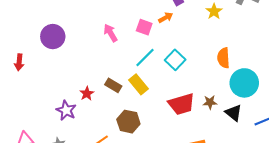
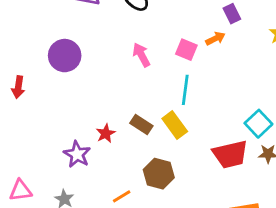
cyan line: (145, 57) -> (185, 90), turned -40
cyan square: (175, 60) -> (258, 124), moved

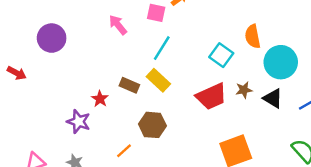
red arrow: (18, 87) -> (17, 73), turned -60
cyan line: (185, 90) -> (162, 48), turned 35
cyan square: (258, 124) -> (221, 55), moved

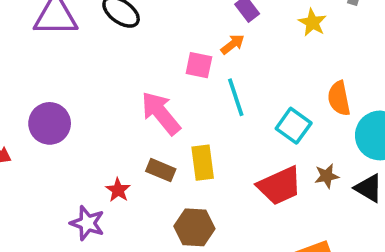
pink arrow: (118, 25) -> (161, 113), moved, size x1.5
purple circle: (52, 38) -> (50, 123), moved
cyan line: (162, 48) -> (236, 97), moved, turned -50
yellow rectangle: (158, 80) -> (203, 163), turned 40

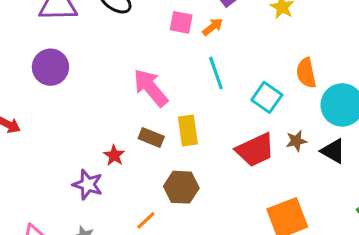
pink square: (199, 65) -> (181, 22), moved
purple circle: (50, 123) -> (50, 67), moved

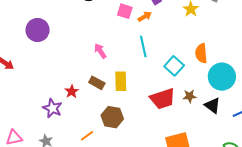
pink arrow: (151, 88) -> (100, 51), size x0.6

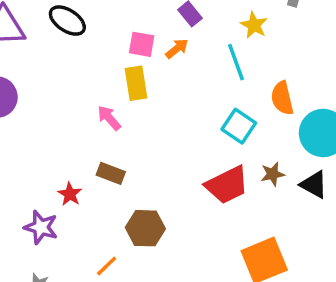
cyan line: (143, 46) -> (236, 62), moved
yellow rectangle: (121, 81) -> (136, 83), moved

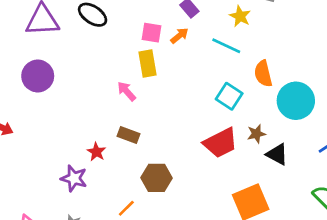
cyan line: (236, 62) -> (226, 46), turned -44
black triangle: (314, 185) -> (277, 154), moved

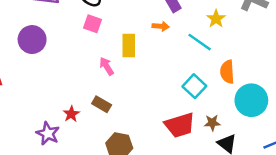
pink square: (151, 33) -> (93, 24), moved
orange arrow: (179, 36) -> (161, 26), turned 35

